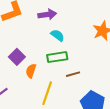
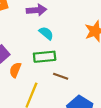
brown line: (73, 74) -> (61, 76), turned 32

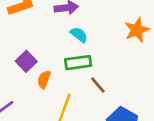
brown line: (61, 76) -> (98, 85), turned 32

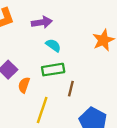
brown line: (98, 85) -> (71, 89), turned 56

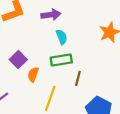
cyan semicircle: (53, 45) -> (62, 37), turned 32

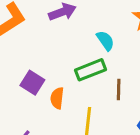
cyan semicircle: (62, 37) -> (105, 41), moved

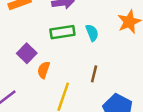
green rectangle: (90, 70) -> (62, 32), moved

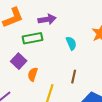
green rectangle: (62, 32) -> (33, 38), moved

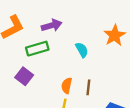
orange semicircle: (33, 74) -> (67, 86), moved

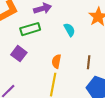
brown line: (88, 87) -> (89, 62), moved

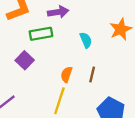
brown line: (89, 62) -> (92, 74), moved

